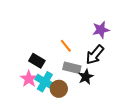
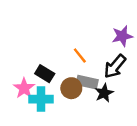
pink star: (29, 79) -> (24, 88), moved
cyan cross: (45, 82) -> (41, 99), moved, turned -30
brown circle: (59, 89) -> (71, 88), moved

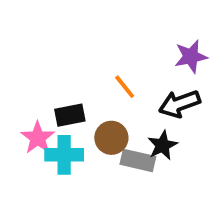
black arrow: (115, 66) -> (179, 104), turned 30
black rectangle: (45, 74) -> (70, 115), turned -42
gray rectangle: (87, 82) -> (138, 160), moved

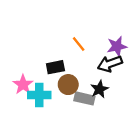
purple star: (191, 56) -> (117, 46), moved
orange line: (125, 87) -> (79, 44), moved
black rectangle: (70, 115) -> (55, 67), moved

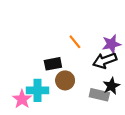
pink star: (23, 85) -> (22, 99), moved
black star: (99, 89) -> (111, 86), moved
gray rectangle: (84, 98) -> (99, 95), moved

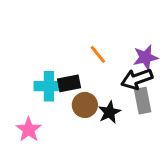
black star: (111, 86) -> (109, 112), moved
cyan cross: (37, 90) -> (49, 86), moved
gray rectangle: (99, 95) -> (143, 101), moved, turned 66

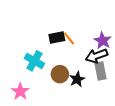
purple star: (145, 57) -> (103, 41), turned -30
black rectangle: (69, 83) -> (57, 38), moved
cyan cross: (49, 86) -> (34, 61), turned 30

